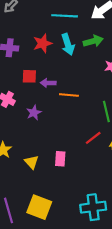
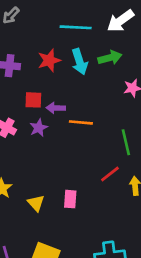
purple star: (34, 113) -> (39, 128), moved

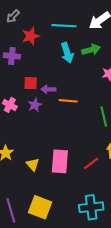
red star: (49, 60) -> (31, 36), moved
red line: (110, 174) -> (91, 163), moved
pink rectangle: (70, 199) -> (60, 161), size x1.6

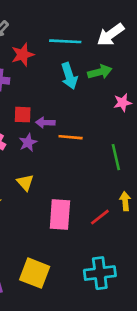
yellow triangle: (33, 164) -> (25, 182), moved

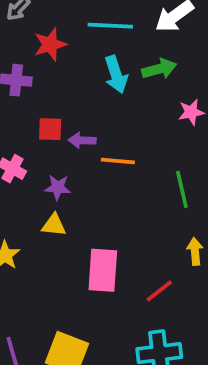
purple star: (28, 143) -> (58, 187), moved, turned 30
yellow triangle: (25, 182) -> (54, 225), turned -42
red line: (100, 217) -> (159, 291), moved

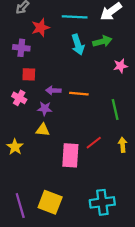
red square: (50, 129) -> (29, 74), moved
purple arrow: (82, 140) -> (53, 90), moved
red line: (159, 291) -> (94, 143), moved

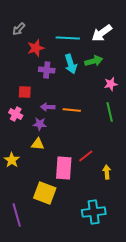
purple cross: (21, 48) -> (47, 70), moved
green line: (115, 110) -> (110, 112), moved
yellow arrow: (123, 145) -> (107, 172), moved
yellow square: (50, 202) -> (45, 193), moved

